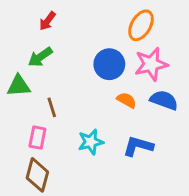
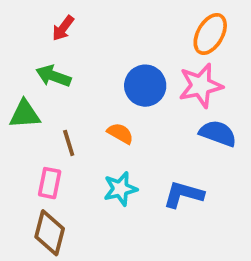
orange ellipse: (141, 25) -> (210, 34), moved
green arrow: (40, 57) -> (53, 76), turned 55
orange semicircle: (127, 100) -> (120, 133), moved

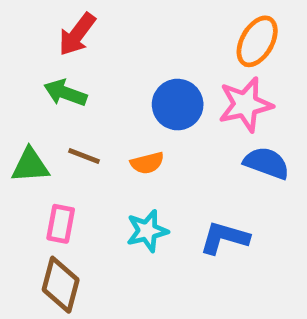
red arrow: (63, 28) -> (77, 34), size x1.4
green triangle: (25, 114) -> (30, 165), moved
orange semicircle: (120, 133) -> (147, 163), turned 136
brown line: (69, 143) -> (84, 156), moved, turned -52

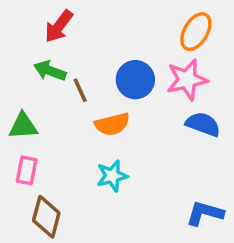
brown line: (84, 156) -> (80, 90), moved, turned 45
orange semicircle: (147, 163) -> (112, 124), size x1.4
pink rectangle: (61, 224) -> (27, 170), moved
blue L-shape: (224, 238) -> (205, 213), moved

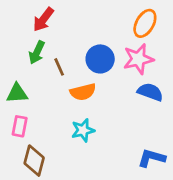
green arrow: (50, 71) -> (37, 52), turned -85

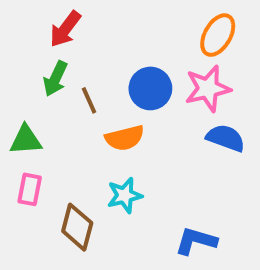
blue L-shape: (152, 158) -> (196, 241), moved
brown diamond: (34, 161) -> (77, 227), moved

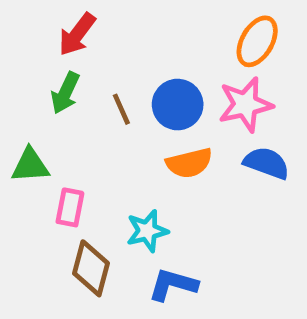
brown line: (89, 100) -> (121, 109), moved
orange semicircle: (125, 138) -> (189, 163), moved
pink rectangle: (30, 189) -> (70, 207), moved
blue L-shape: (196, 241) -> (173, 285), moved

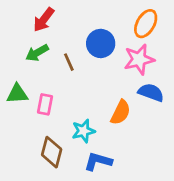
green arrow: (65, 93) -> (37, 53), turned 35
blue circle: (178, 105) -> (101, 43), moved
orange semicircle: (189, 163) -> (121, 112), moved, turned -50
pink rectangle: (70, 207) -> (45, 104), moved

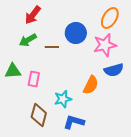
brown line: (69, 62) -> (52, 47), turned -64
blue semicircle: (151, 92) -> (114, 70), turned 144

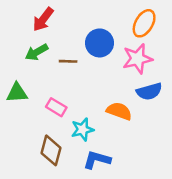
pink rectangle: (34, 79) -> (56, 107), moved, turned -70
orange semicircle: (91, 85) -> (119, 111), turned -96

